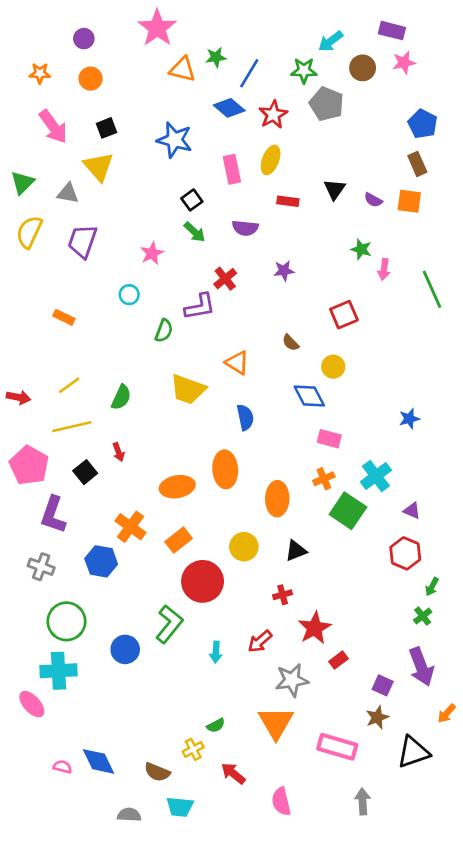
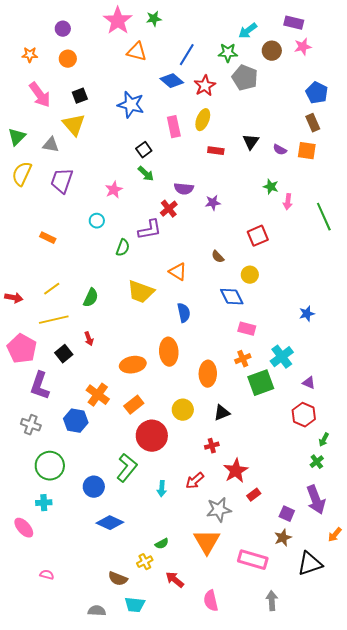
green star: (216, 57) -> (154, 19), moved
purple semicircle: (245, 228) -> (184, 189), moved
green square: (348, 511) -> (261, 383), turned 36
cyan cross: (58, 671) -> (44, 503), size x0.6
blue diamond: (99, 761) -> (110, 523), moved, turned -40

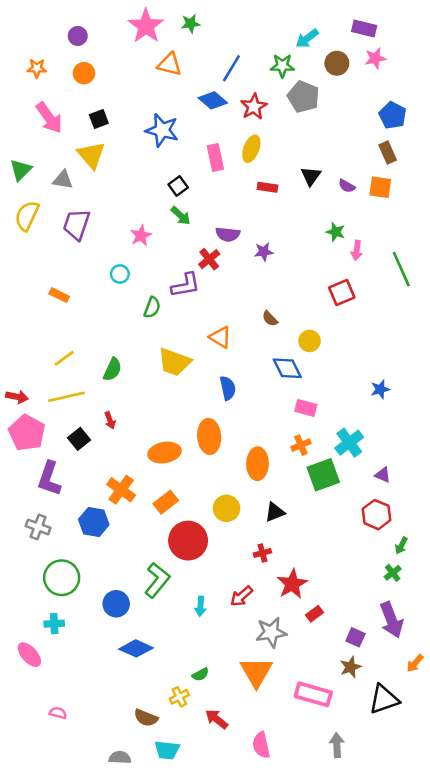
red square: (258, 236) -> (342, 293), moved
red arrow: (14, 298) -> (17, 397), moved

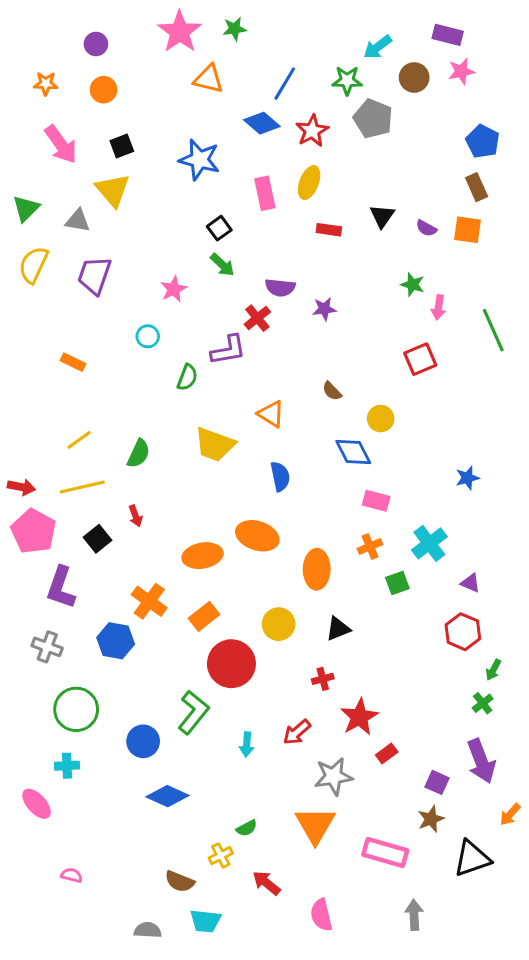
orange ellipse: (209, 436) -> (257, 536), turned -68
green square: (323, 475) -> (397, 583), size x0.6

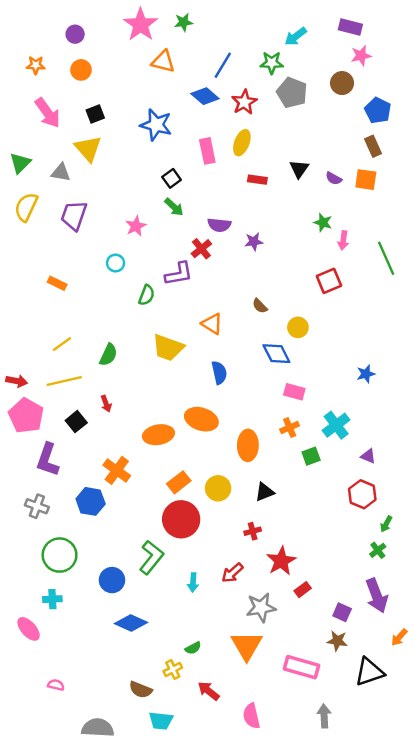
brown circle: (414, 77) -> (342, 83), moved
orange rectangle: (204, 616) -> (179, 482), moved
brown star: (431, 819) -> (337, 641), turned 30
gray semicircle: (148, 930) -> (98, 728), moved, size x1.5

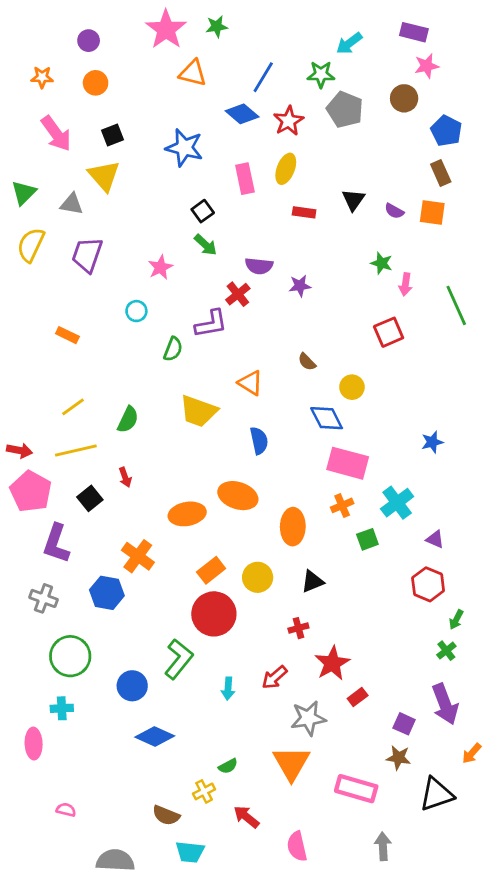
pink rectangle: (294, 392) -> (348, 463), size x1.6
pink ellipse: (29, 629) -> (34, 744), turned 40

